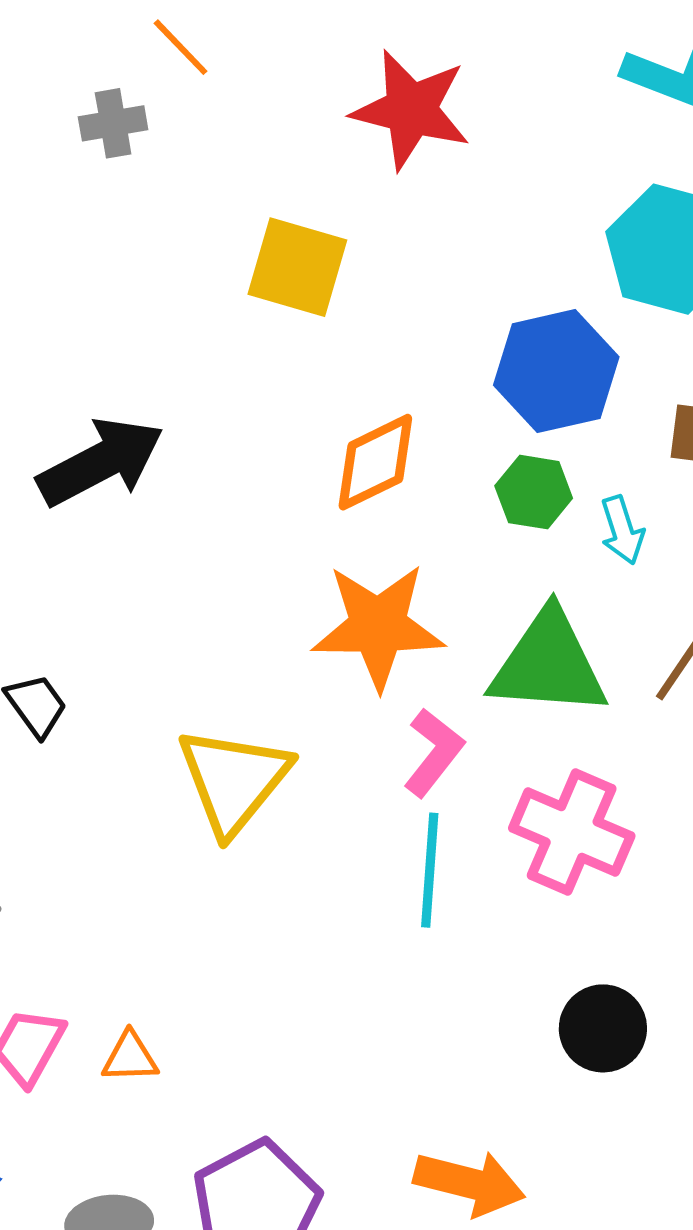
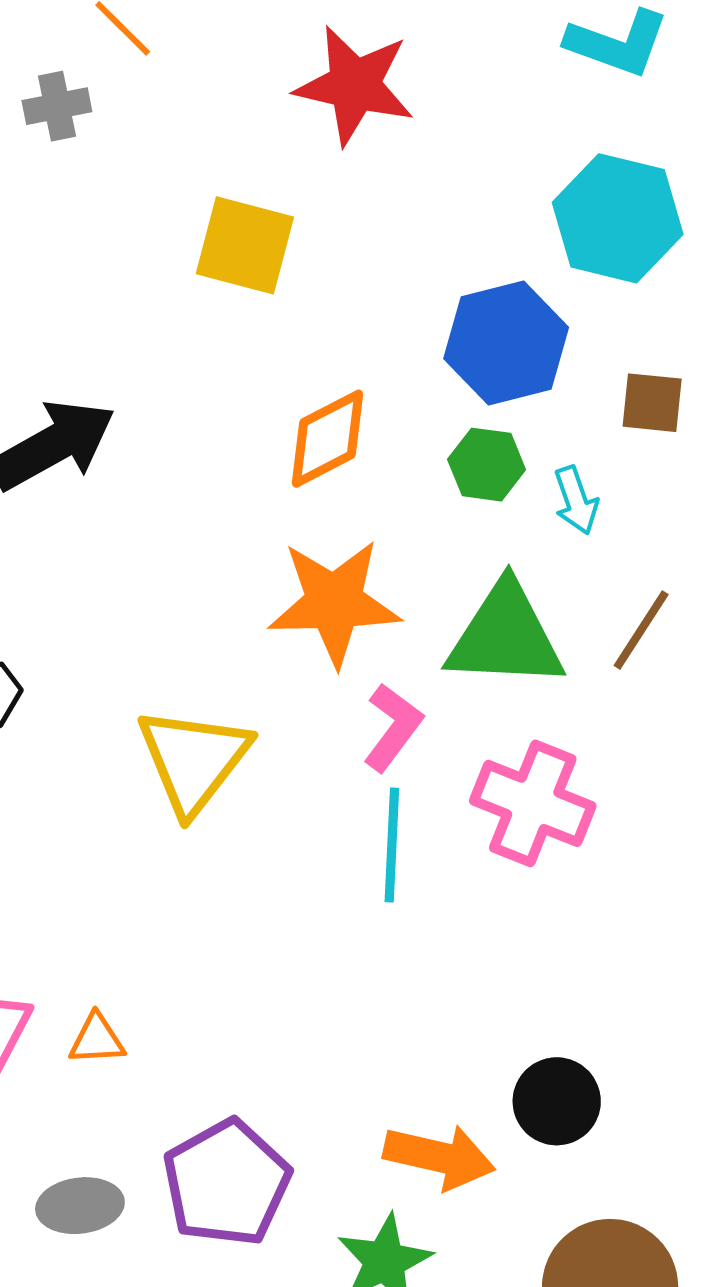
black circle: (603, 1028) -> (557, 1101), moved

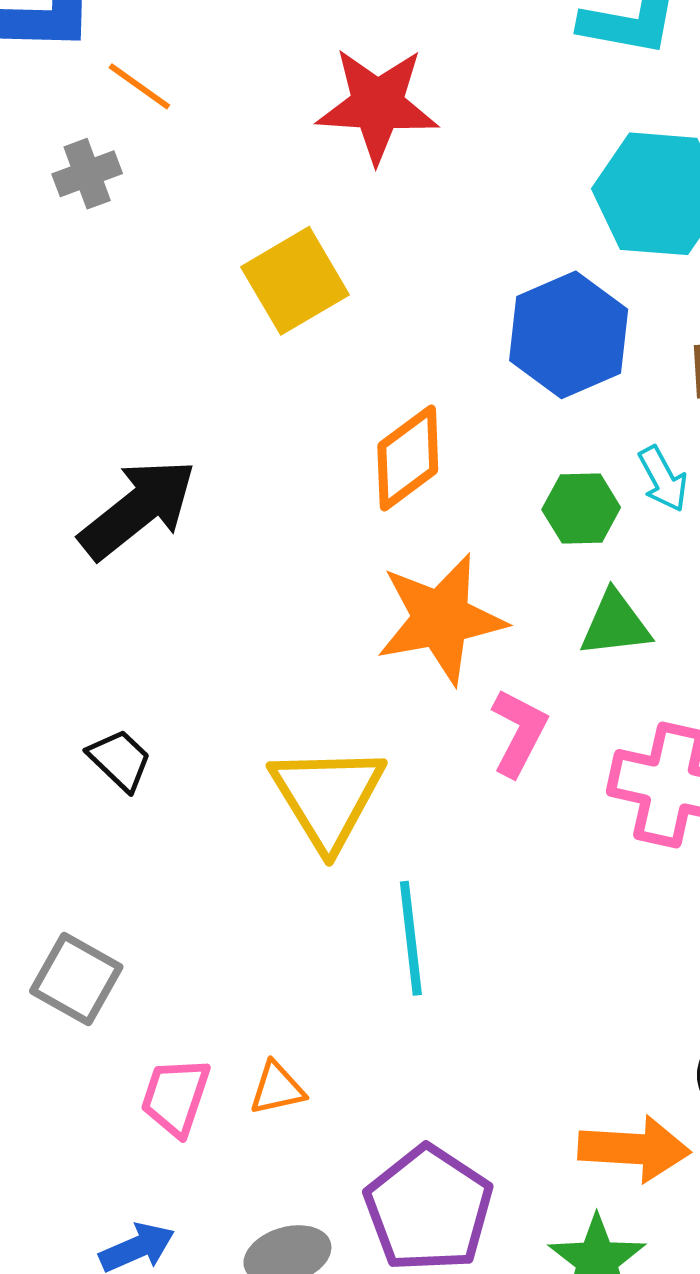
yellow square: (245, 245) -> (295, 281), turned -36
green hexagon: (487, 465) -> (581, 509), moved
green triangle: (505, 636) -> (615, 624), size x0.6
cyan line: (392, 845) -> (411, 938), moved

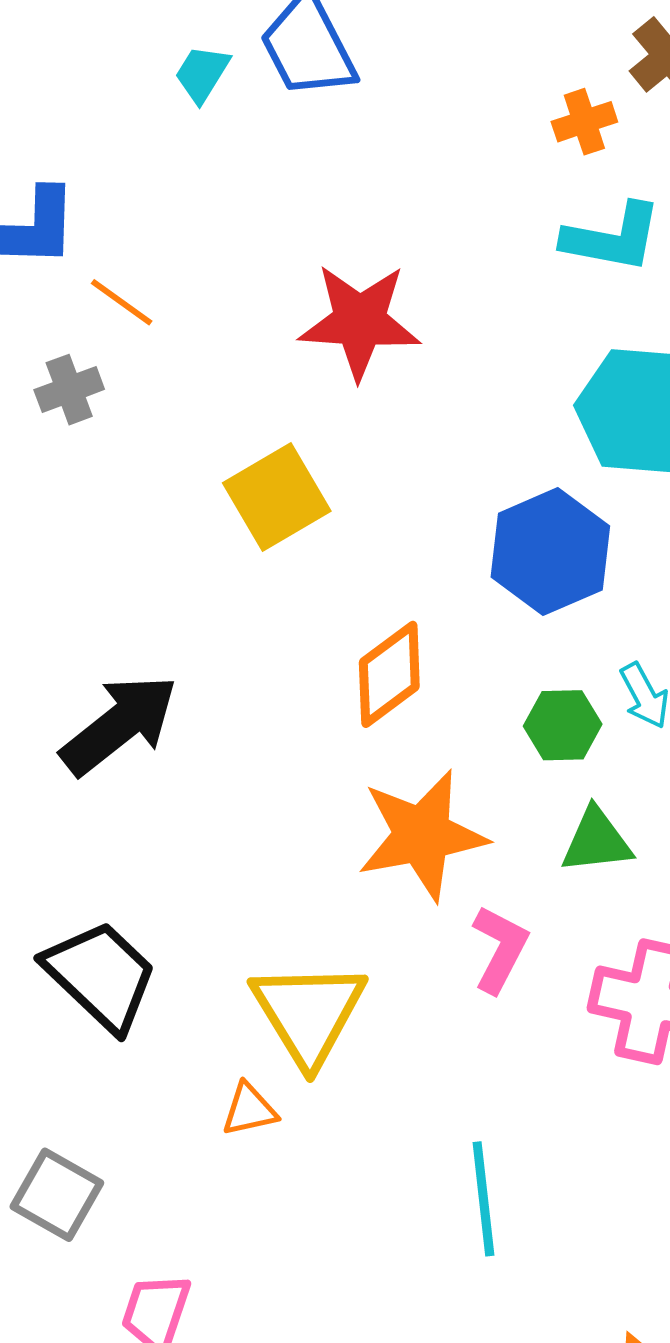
black trapezoid: (120, 760) -> (101, 976), size x1.8
cyan line: (411, 938) -> (483, 1199), moved
orange triangle: (277, 1088) -> (249, 1110), moved

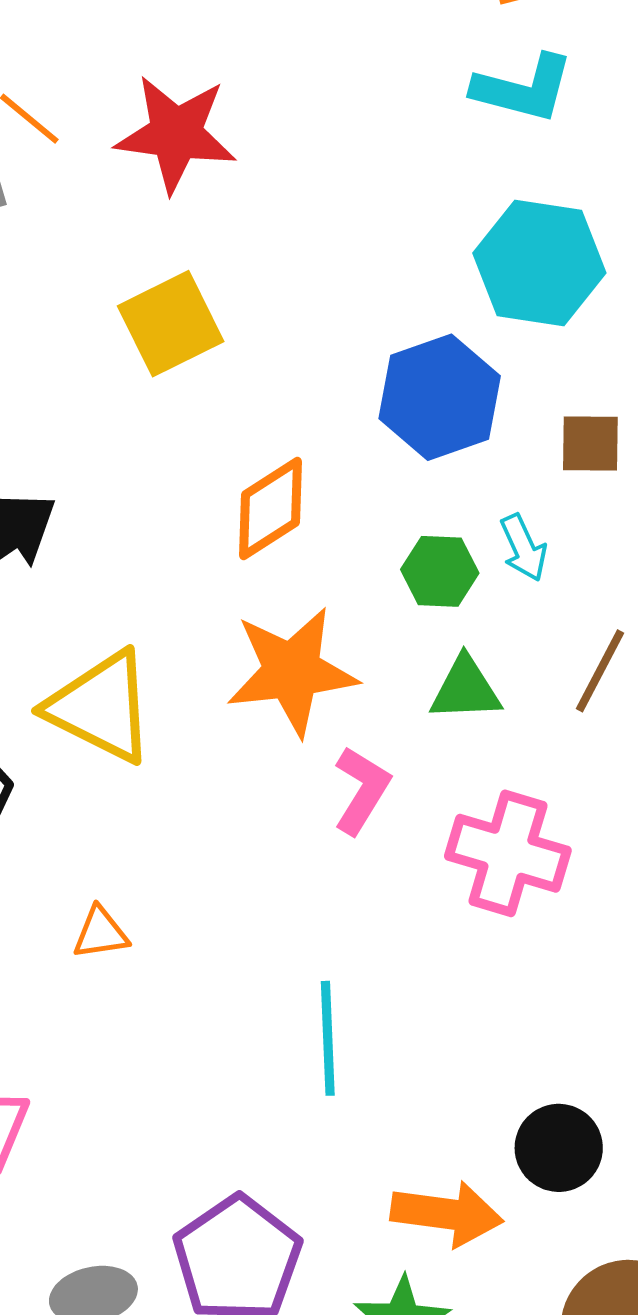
red star: (360, 321) -> (176, 134), moved
yellow triangle: (308, 1013) -> (101, 707), moved, turned -36

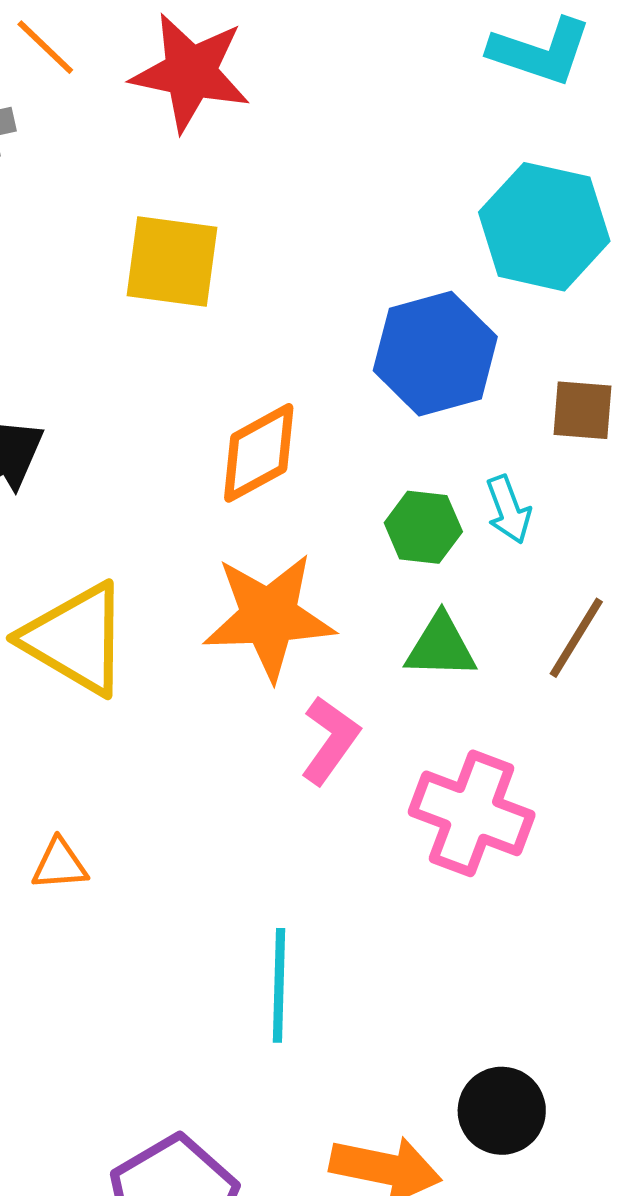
yellow square: (171, 324) -> (172, 262), turned 30

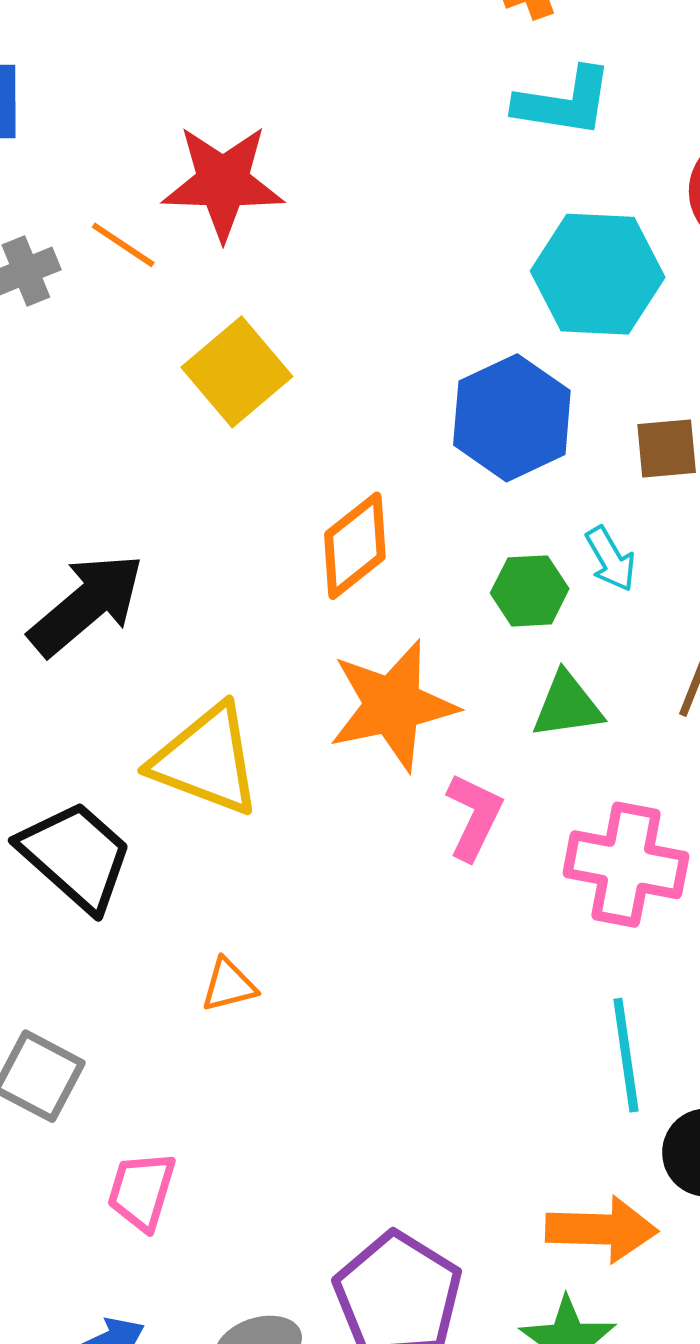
orange line: (45, 47) -> (123, 245), moved
yellow square: (172, 262) -> (237, 372), turned -38
cyan line: (279, 985) -> (626, 1055), moved

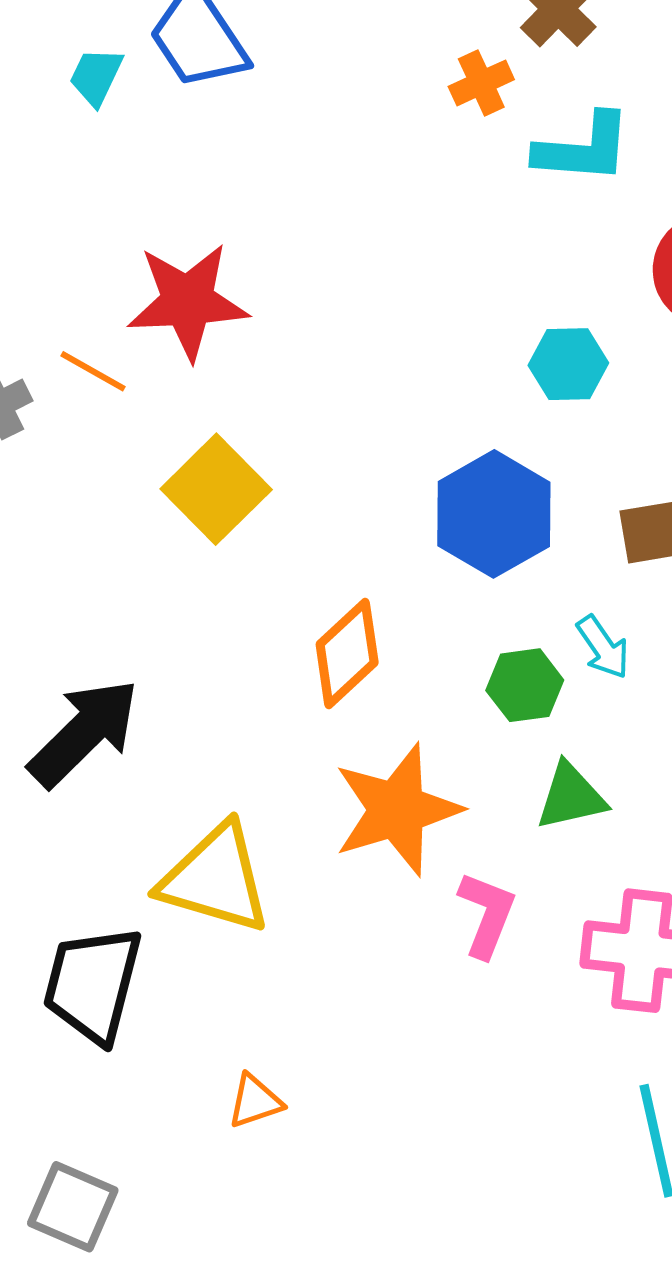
cyan L-shape: (564, 102) -> (583, 148), moved
cyan hexagon: (598, 274) -> (568, 364), size x0.6
black trapezoid: (76, 856) -> (93, 984), turned -113

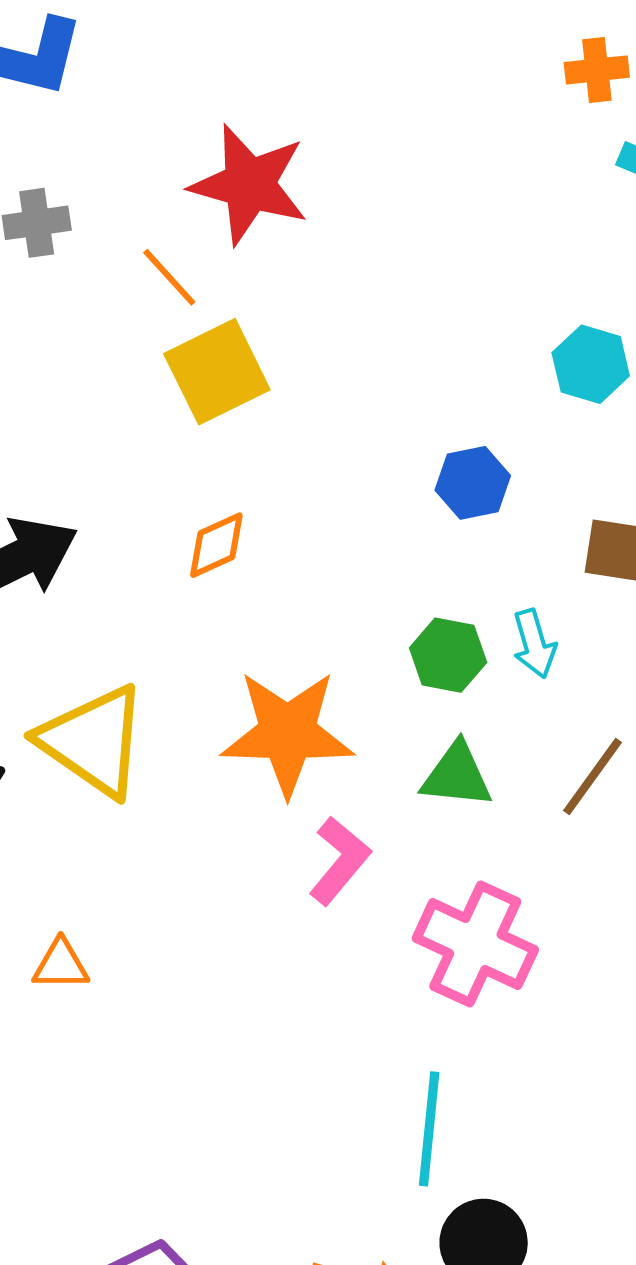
orange line: (93, 371) -> (169, 277), moved
blue hexagon: (494, 514) -> (473, 483), size x0.6
orange diamond: (347, 653) -> (216, 545), moved, size x0.7

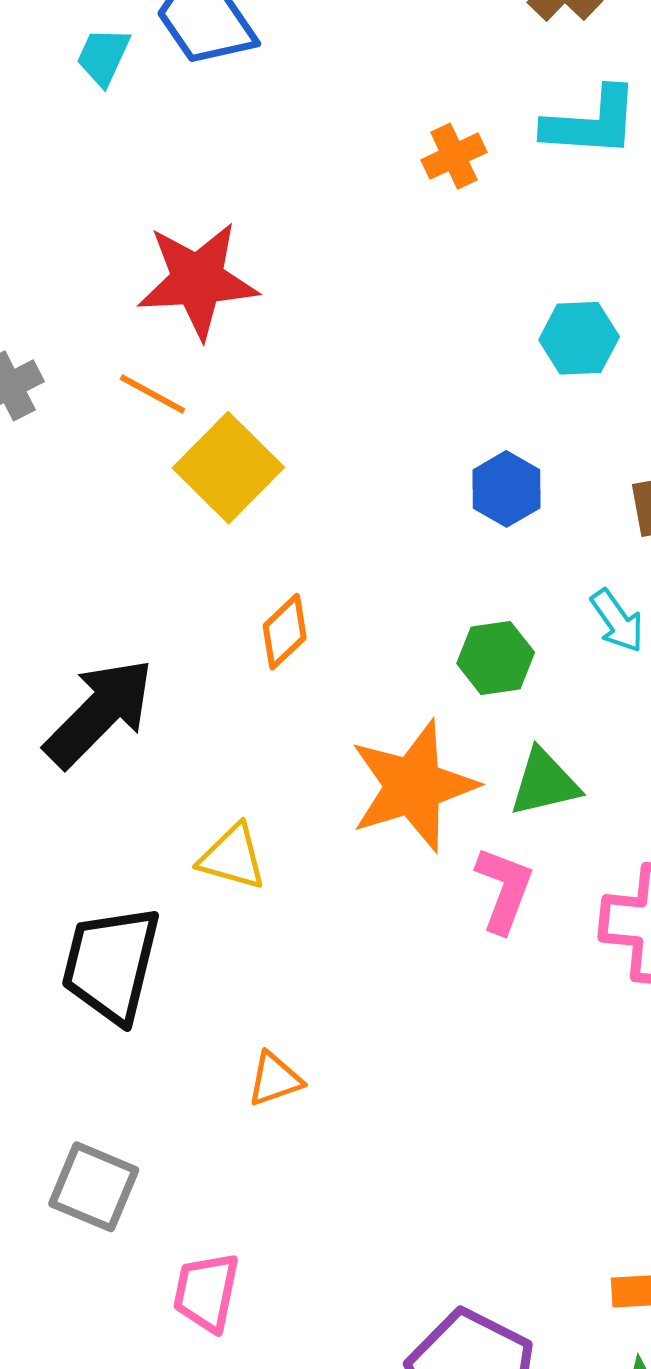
orange cross: (597, 70) -> (454, 156), moved
green hexagon: (448, 655) -> (496, 658), moved
yellow triangle: (93, 741) -> (232, 857), size x0.6
green triangle: (457, 775) -> (544, 783), moved

